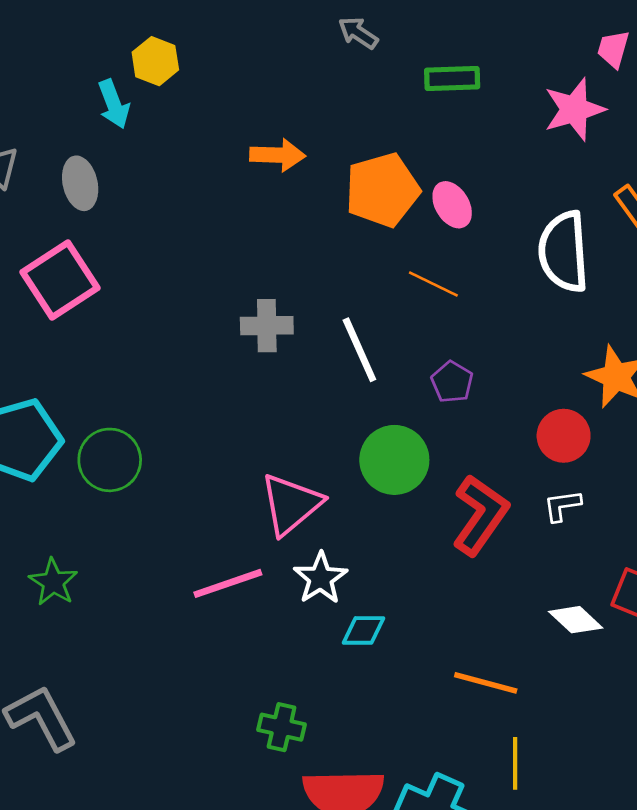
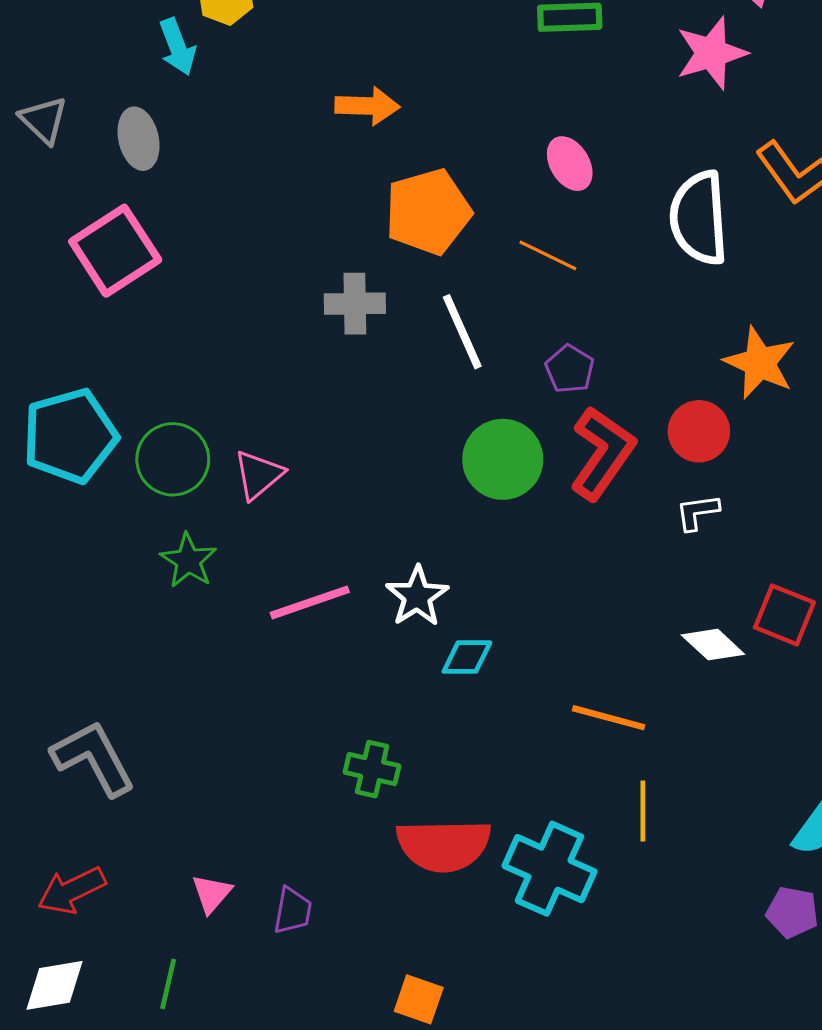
orange pentagon: (382, 190) -> (428, 212), moved
pink triangle: (291, 504) -> (258, 475), moved, size x0.7
red L-shape: (480, 515) -> (602, 453), moved
green star: (53, 582) -> (188, 560), moved

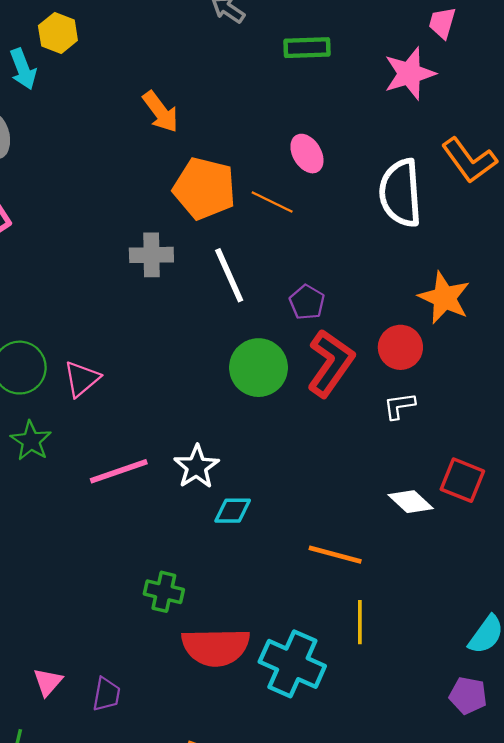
orange arrow: (367, 106) -> (160, 112), turned 51
orange pentagon: (428, 212) -> (204, 188), turned 30
orange line: (548, 255) -> (272, 202), moved

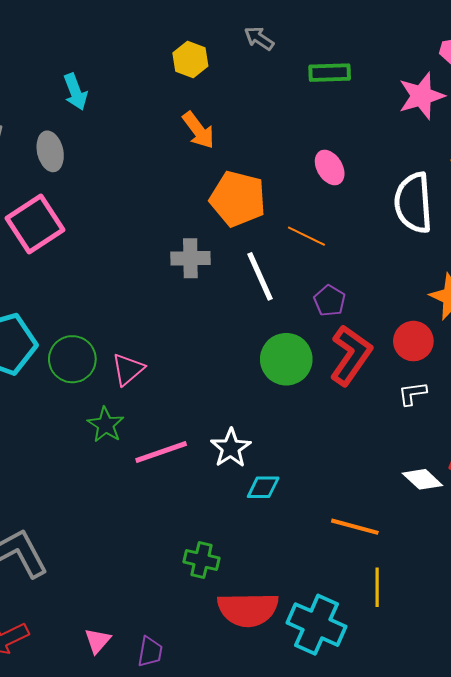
yellow hexagon: (58, 33) -> (190, 60), moved
orange line: (272, 202) -> (306, 236), moved
green star: (31, 441) -> (106, 425), moved

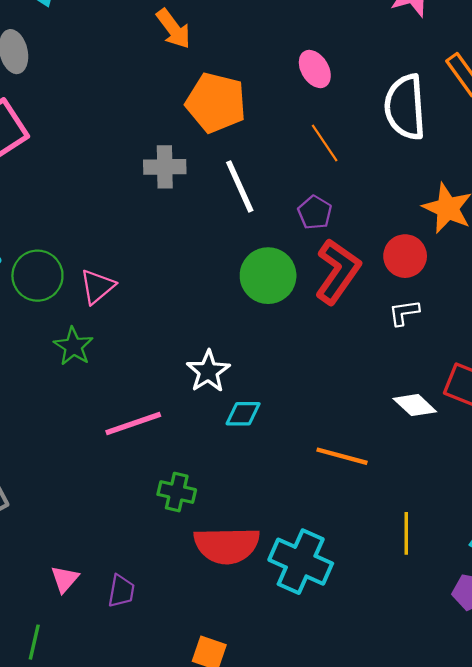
orange line: (306, 236) -> (325, 143), moved, turned 30
pink line: (161, 452) -> (133, 424), moved
yellow line: (377, 587) -> (406, 533), moved

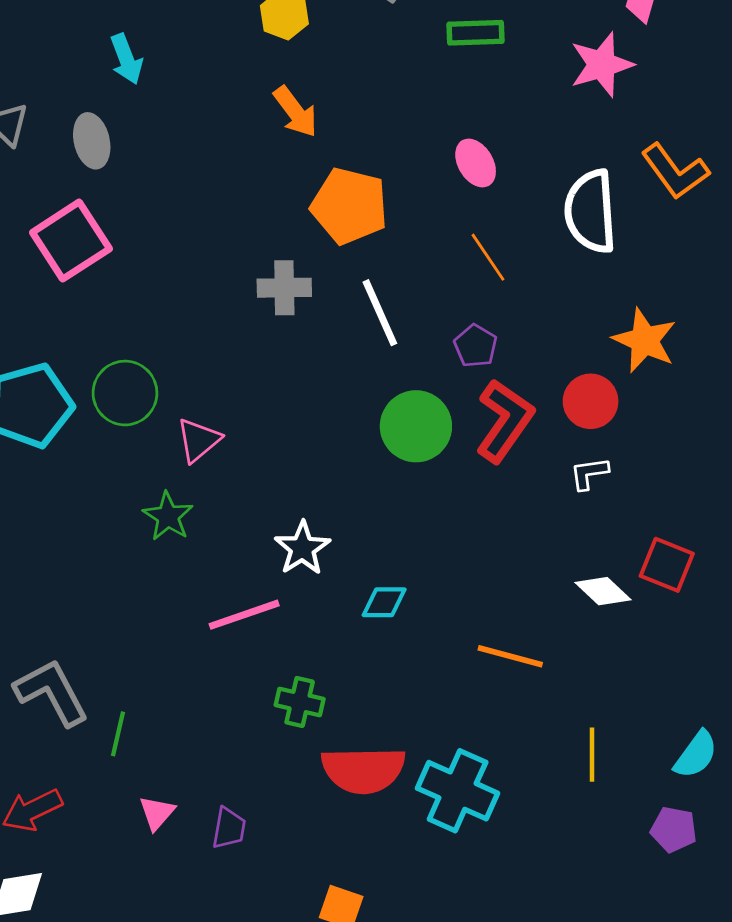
green circle: (37, 276) -> (125, 393), moved
white star: (208, 371) -> (302, 548), moved
green line: (34, 642) -> (118, 734), moved

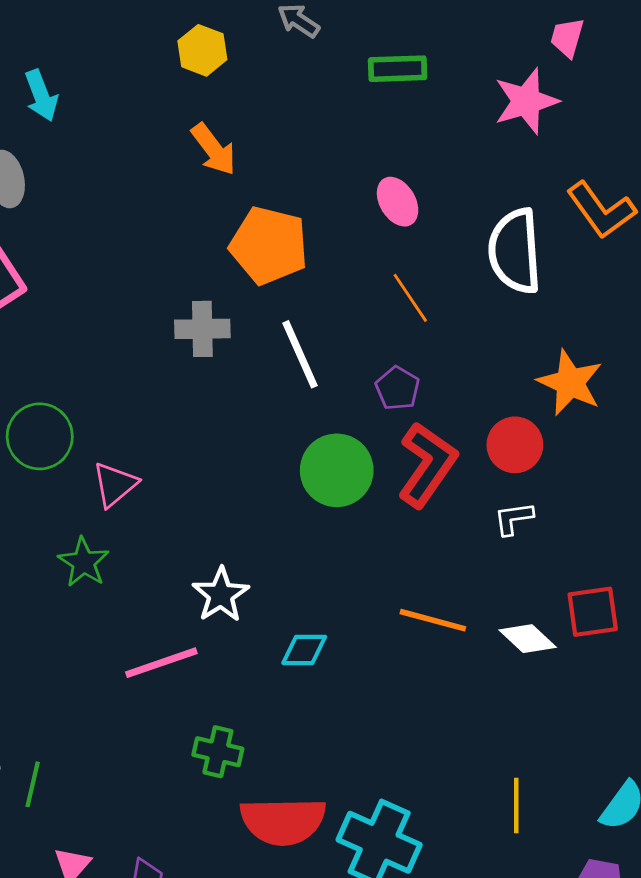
red square: (667, 565) -> (593, 612), turned -30
orange line: (510, 656) -> (433, 620), moved

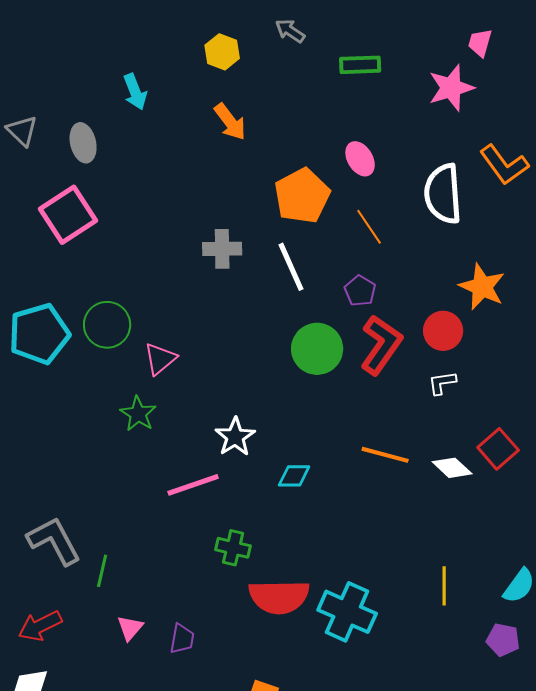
cyan arrow: (41, 96) -> (135, 92), moved
orange pentagon: (269, 245) -> (302, 196), moved, turned 30
red square: (593, 612) -> (498, 449), turned -33

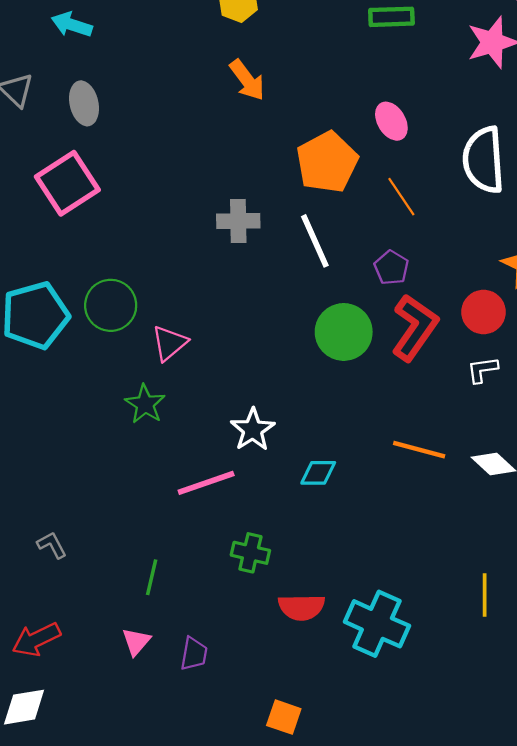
cyan arrow: (135, 92) -> (72, 25), moved, turned 129
gray L-shape: (54, 541) -> (52, 545), size x0.5
green line: (102, 571) -> (152, 577), moved
red semicircle: (279, 597) -> (302, 607), size x0.7

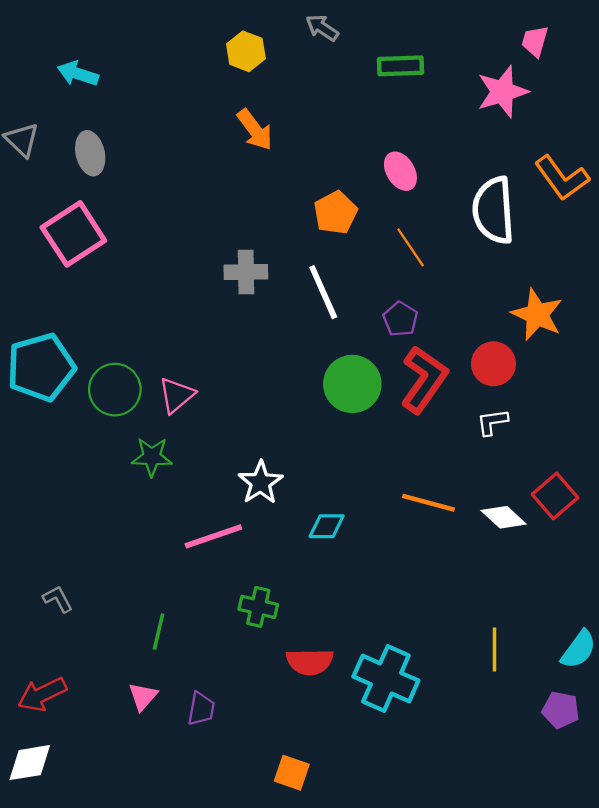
orange pentagon: (327, 162) -> (336, 213), size x0.7
green circle: (111, 305) -> (115, 390), moved
green star: (145, 404) -> (152, 457), turned -30

